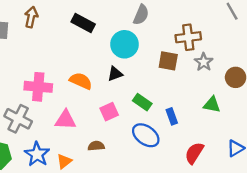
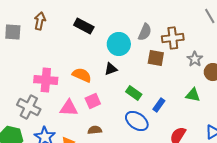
gray semicircle: (141, 15) -> (145, 32), moved
gray star: (204, 62) -> (195, 59), moved
pink square: (109, 112) -> (93, 101), moved
blue rectangle: (172, 116) -> (159, 105), turned 56

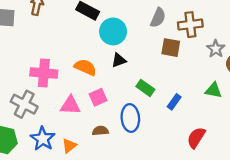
cyan circle: (119, 44) -> (113, 31), moved
blue ellipse: (137, 121) -> (130, 118), moved, turned 50

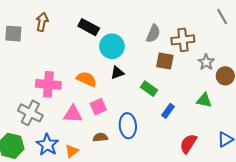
green rectangle: (145, 88) -> (149, 89), moved

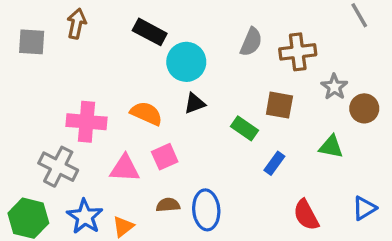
brown square: (165, 61) -> (279, 105), moved
blue ellipse: (128, 126) -> (206, 210), moved
red semicircle: (188, 144) -> (306, 215), turned -60

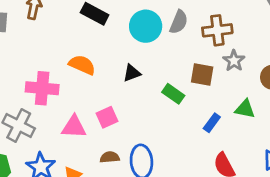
cyan circle: (186, 62) -> (146, 26), moved
gray star: (334, 87) -> (234, 61), moved
orange semicircle: (146, 113) -> (82, 65), moved
blue rectangle: (274, 163) -> (212, 123), moved

